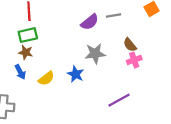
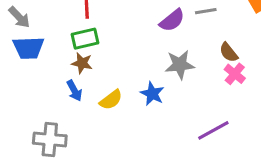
pink cross: (134, 60) -> (235, 74), turned -32

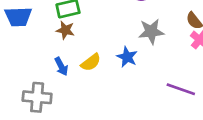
blue arrow: (74, 91) -> (61, 66), moved
purple line: (213, 130) -> (181, 89), turned 48

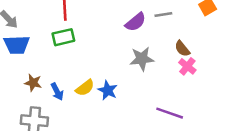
brown star: (65, 30) -> (33, 83), moved
blue star: (127, 57) -> (108, 90), moved

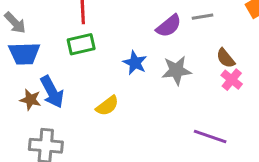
brown star: (33, 83) -> (30, 100), moved
blue star: (108, 90) -> (135, 63), moved
blue arrow: (57, 92) -> (52, 92), moved, size x1.5

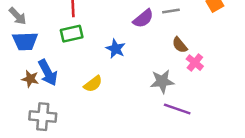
brown semicircle: (226, 58) -> (180, 45), moved
gray star: (176, 70) -> (162, 81), moved

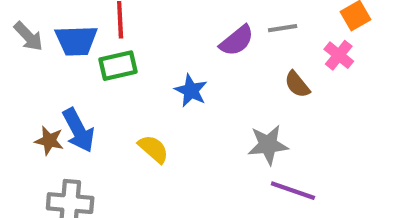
blue trapezoid: (25, 41) -> (76, 41), moved
pink cross: (195, 63) -> (339, 55), moved
yellow semicircle: (93, 84) -> (153, 149), turned -102

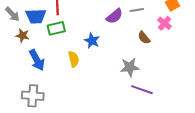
brown star: (49, 141) -> (23, 36), moved
yellow semicircle: (153, 149) -> (74, 59), moved, turned 35

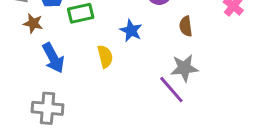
brown semicircle: (144, 38) -> (186, 26), moved, turned 32
purple line: (142, 90) -> (171, 90), moved, turned 30

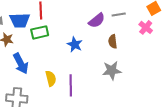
yellow semicircle: (105, 56) -> (51, 78), moved
purple line: (171, 90) -> (71, 85), moved, turned 40

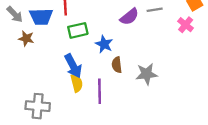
green rectangle: (40, 32) -> (78, 30), moved
brown semicircle: (113, 41) -> (117, 65), moved
blue arrow: (21, 63) -> (73, 66), moved

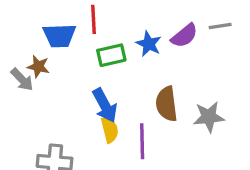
gray arrow: (15, 14) -> (22, 80), moved
blue star: (104, 44) -> (149, 44), moved
brown semicircle: (117, 65) -> (167, 104), size x1.5

